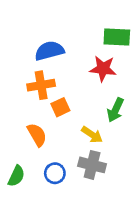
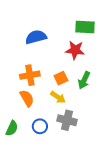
orange cross: (41, 85) -> (30, 75), moved
orange square: (60, 107) -> (61, 78), moved
yellow arrow: (92, 135) -> (58, 97), moved

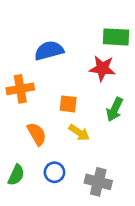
orange cross: (30, 75) -> (20, 89), moved
orange square: (61, 78) -> (68, 104), moved, turned 32
gray cross: (67, 120) -> (98, 182), moved

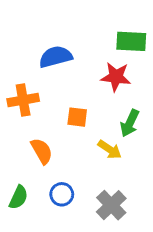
yellow arrow: (79, 133) -> (110, 149), moved
gray cross: (98, 182) -> (111, 205), turned 32

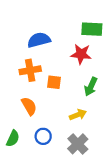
orange cross: (23, 100) -> (30, 70), moved
yellow arrow: (110, 149) -> (78, 115), moved, turned -56

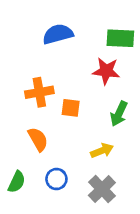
blue semicircle: (39, 40) -> (58, 34), moved

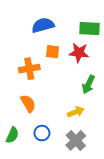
orange square: (71, 108) -> (52, 52), moved

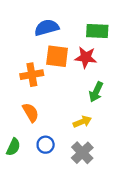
orange square: (52, 52) -> (57, 56), size x1.5

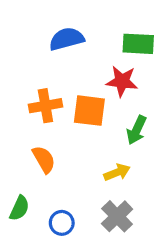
orange square: (57, 56) -> (89, 111), moved
blue circle: (46, 145) -> (62, 223), moved

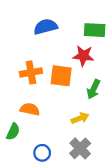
orange semicircle: (44, 159) -> (30, 109), turned -48
green semicircle: (19, 208) -> (13, 132), moved

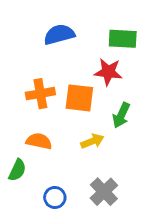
yellow arrow: (80, 118) -> (92, 141), moved

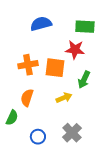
orange semicircle: (39, 141) -> (27, 98), turned -84

